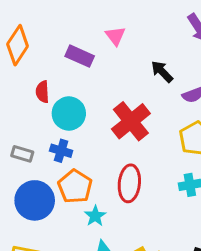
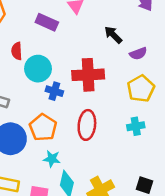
red cross: (131, 121) -> (88, 75), turned 36
blue cross: (61, 151) -> (54, 91), moved
cyan star: (95, 216) -> (52, 159), moved, turned -30

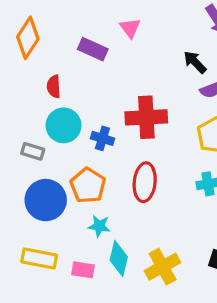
black arrow: (113, 35) -> (195, 62), moved
cyan circle: (38, 69) -> (64, 125), moved

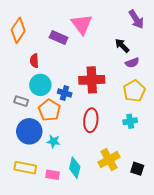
pink triangle: (130, 28) -> (82, 24), size x1.6
orange pentagon: (88, 185) -> (49, 110), moved
cyan star: (99, 226) -> (53, 141), moved
yellow cross: (163, 267) -> (109, 160), moved

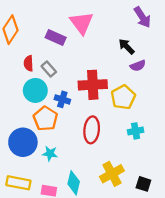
yellow pentagon: (134, 91) -> (123, 97), moved
gray rectangle: (21, 101) -> (49, 69), moved, turned 32

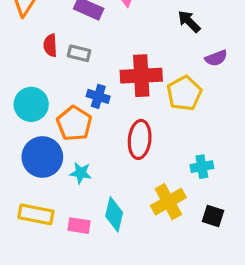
purple semicircle: (138, 66) -> (216, 58), moved
gray rectangle: (49, 69) -> (79, 53), turned -35
cyan circle: (35, 90) -> (31, 104), moved
cyan cross: (136, 131) -> (202, 167), moved

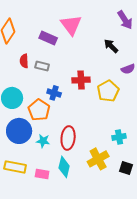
red cross: (141, 76) -> (81, 80), size x0.7
red ellipse: (140, 139) -> (68, 138), moved

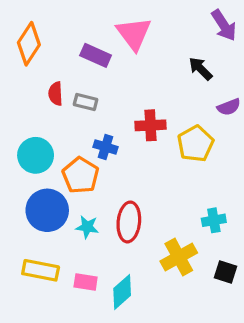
cyan diamond: (64, 167) -> (122, 292), moved, turned 35

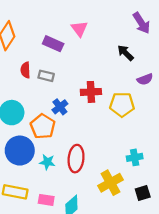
pink triangle: (134, 34) -> (79, 29), size x0.7
yellow pentagon: (195, 144) -> (122, 105), turned 30
blue cross: (106, 147) -> (60, 107), turned 35
black square: (225, 272) -> (143, 193), turned -35

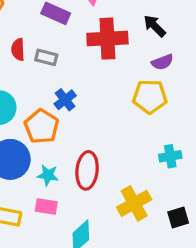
purple semicircle: (145, 79) -> (162, 62), moved
red cross: (91, 92) -> (107, 39), moved, size x1.4
cyan cross: (135, 157) -> (170, 156), moved
pink rectangle: (46, 200) -> (46, 206), moved

